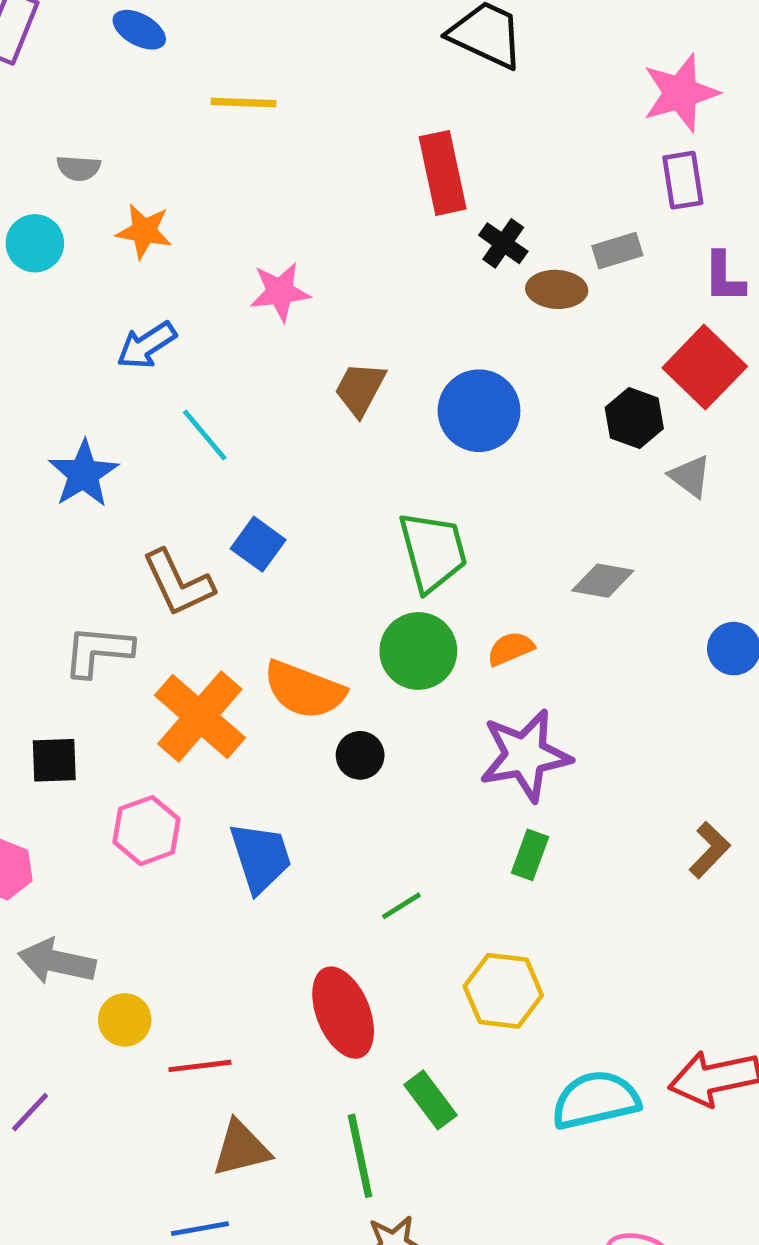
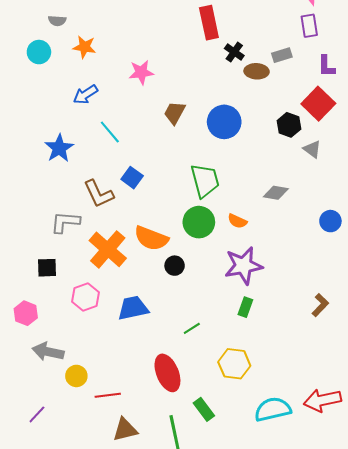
orange semicircle: (511, 649) -> (237, 221), turned -132
blue trapezoid: (261, 857) -> (133, 308), turned -84

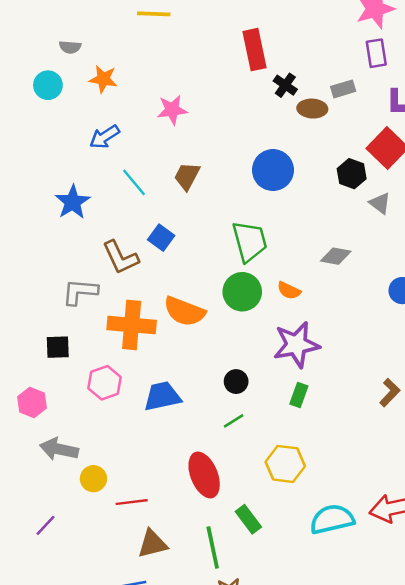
brown trapezoid: (175, 113) -> (187, 176), moved
orange cross: (108, 249) -> (132, 325), turned -36
black circle: (175, 266) -> (236, 382), moved

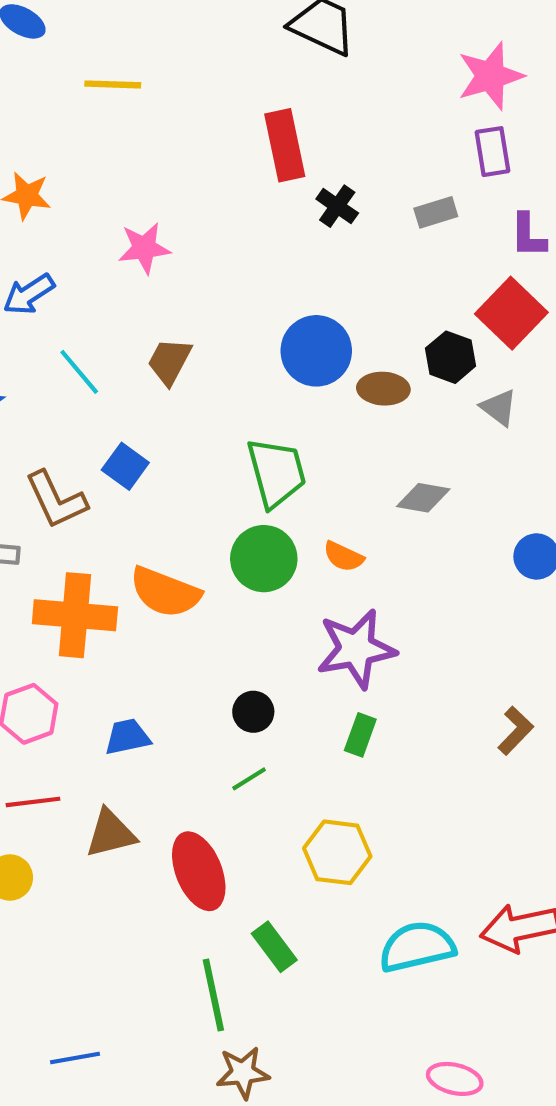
brown ellipse: (312, 109) -> (383, 389), moved
blue trapezoid: (162, 396) -> (127, 737), size x0.7
red line: (132, 502) -> (33, 802), moved
brown triangle: (152, 544) -> (111, 833), moved

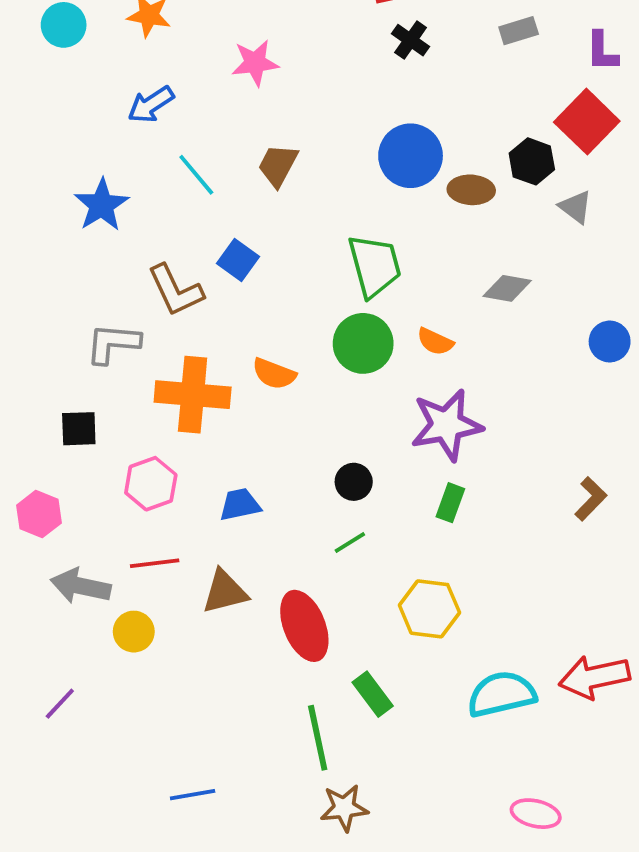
black cross: (337, 206) -> (411, 40), moved
orange semicircle: (165, 592) -> (274, 374), size x0.7

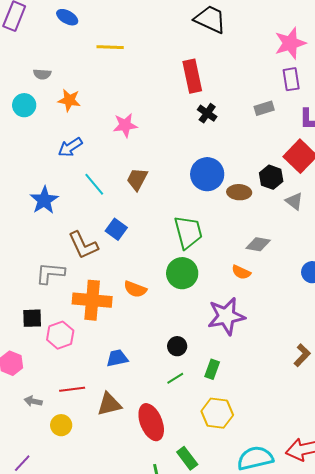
orange semicircle: (435, 342) -> (241, 272), moved
pink hexagon: (151, 484) -> (60, 335), moved
green rectangle: (450, 503) -> (212, 369), moved
gray arrow: (81, 586) -> (33, 401), size x0.6

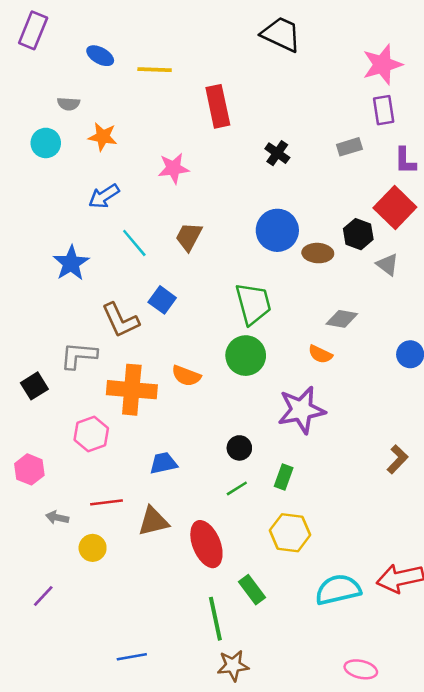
blue ellipse: (67, 17) -> (100, 56), moved
red rectangle: (192, 76) -> (218, 106), moved
black square: (32, 318) -> (34, 386), moved, turned -30

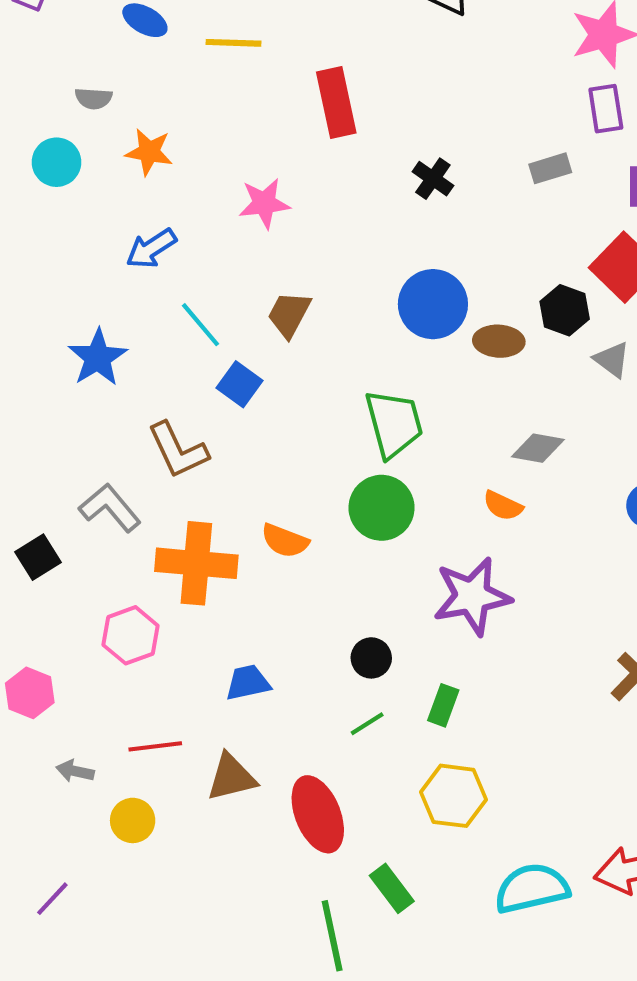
blue square: (162, 300) -> (240, 384), moved
gray L-shape: (79, 356) -> (110, 508), turned 45

